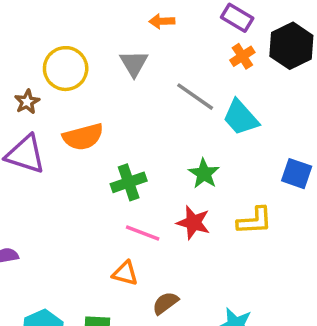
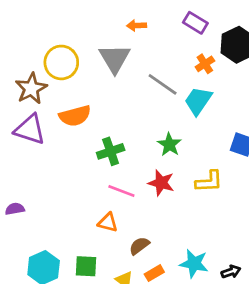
orange cross: (242, 56) -> (205, 64), moved
gray triangle: (134, 63) -> (115, 58), size x1.4
brown star: (27, 102) -> (31, 88), size x1.6
cyan trapezoid: (241, 118) -> (198, 101), turned 76

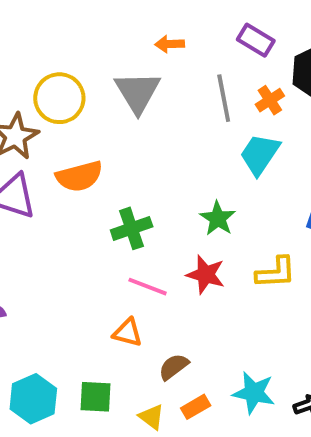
gray line: (163, 84) -> (224, 98), moved, turned 44

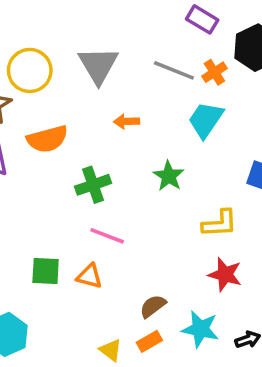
orange arrow: (170, 44) -> (126, 121), moved
gray line: (224, 98) -> (174, 70), turned -57
red star: (206, 275) -> (225, 275), moved
brown semicircle: (174, 367) -> (153, 306), moved
green square: (95, 397) -> (46, 271), moved

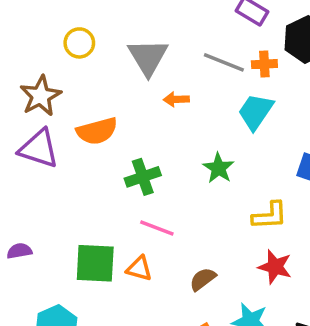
yellow circle: (30, 70) -> (79, 43), moved, size x0.7
orange cross: (214, 72) -> (264, 64), turned 30
orange arrow: (126, 121) -> (176, 99), moved
green square: (46, 271) -> (95, 263), size x1.4
brown semicircle: (153, 306) -> (203, 279), moved

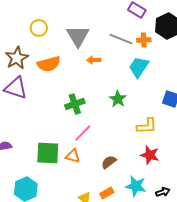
orange semicircle: (97, 131) -> (49, 64), moved
pink line: (157, 228) -> (83, 133), turned -66

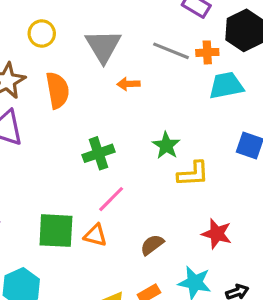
orange semicircle: (49, 64) -> (58, 90), turned -85
cyan trapezoid: (139, 67) -> (226, 86), moved, turned 45
yellow L-shape: (147, 126) -> (193, 174), moved

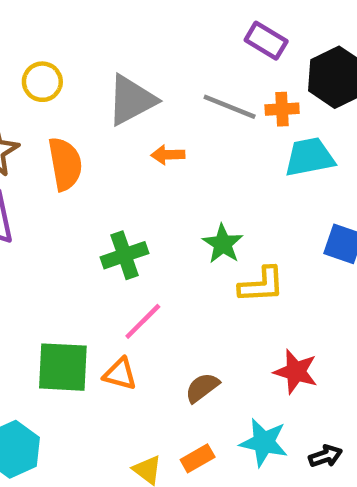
gray triangle: (103, 46) -> (131, 100), turned 33

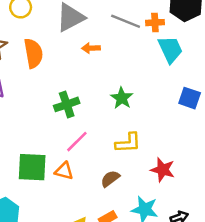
cyan trapezoid: (309, 157) -> (170, 49), turned 76
yellow L-shape: (261, 285) -> (128, 143), moved

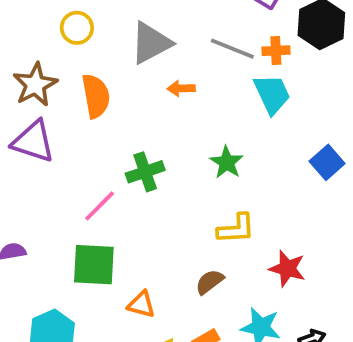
cyan trapezoid: (170, 49) -> (272, 94), moved
blue square: (190, 98) -> (327, 162), turned 30
pink line: (77, 142) -> (100, 206), moved
orange triangle: (64, 171) -> (141, 305), moved

